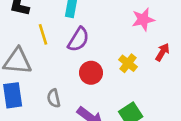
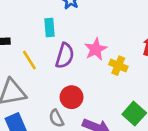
pink star: (143, 19) -> (96, 49), moved
red circle: (91, 73) -> (72, 97), moved

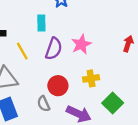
yellow cross: (118, 66) -> (91, 78), moved, turned -35

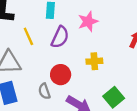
pink star: (81, 44) -> (88, 21), moved
yellow cross: (91, 78) -> (94, 61), moved

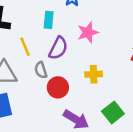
gray semicircle: (44, 91) -> (41, 70), moved

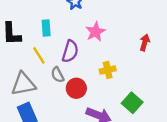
cyan rectangle: (49, 20) -> (46, 28), moved

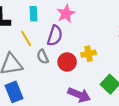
pink star: (95, 32) -> (66, 14), moved
red circle: (76, 88) -> (67, 62), moved

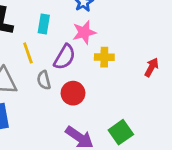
yellow cross: (89, 54) -> (104, 57), moved

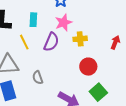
gray semicircle: (44, 80) -> (38, 78), moved
red circle: (73, 93) -> (88, 67), moved

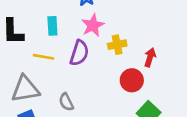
yellow line: (24, 42) -> (43, 57), turned -49
red arrow: (115, 42) -> (150, 57), moved

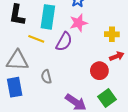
cyan rectangle: (52, 26) -> (48, 17), size x1.6
yellow cross: (117, 45) -> (112, 34), moved
red arrow: (150, 57) -> (117, 56), turned 40

